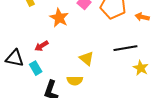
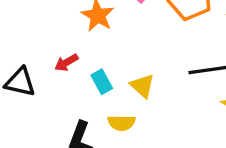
cyan rectangle: (36, 68) -> (102, 82), moved

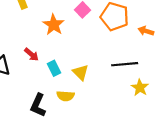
red arrow: (66, 63) -> (31, 54), turned -112

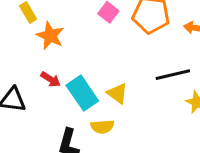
orange star: (54, 25) -> (50, 36), moved
cyan rectangle: (54, 68) -> (82, 93), size x1.6

